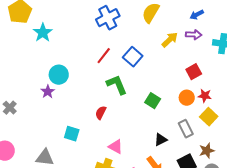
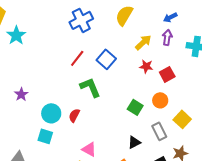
purple arrow: (194, 35) -> (167, 37), turned -84
cyan circle: (59, 75) -> (51, 113), moved
red star: (205, 96) -> (146, 66), moved
green square: (153, 101) -> (135, 107), moved

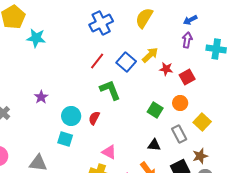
cyan star: (16, 35) -> (36, 38), turned -30
yellow arrow: (143, 42) -> (150, 55), moved
black triangle: (134, 142) -> (154, 145), turned 32

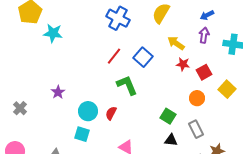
blue cross: (101, 23) -> (118, 18), turned -35
yellow arrow: (150, 55) -> (176, 43), moved, turned -102
green square: (155, 110) -> (168, 116), moved
yellow square: (202, 122) -> (227, 89), moved

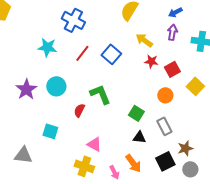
blue cross: (118, 18) -> (73, 20), moved
cyan star: (53, 33) -> (47, 47), moved
green L-shape: (127, 85) -> (100, 94), moved
purple star: (58, 92) -> (26, 89), size x1.5
cyan circle: (88, 111) -> (56, 86), moved

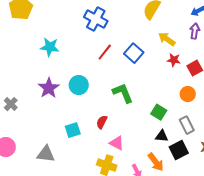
cyan star: (47, 47) -> (50, 47), moved
red semicircle: (79, 110) -> (102, 122), moved
cyan square: (50, 131) -> (73, 130), turned -35
black square: (165, 161) -> (179, 150), moved

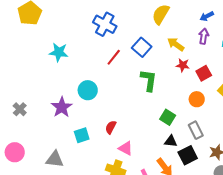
blue square: (134, 53) -> (142, 47), moved
purple star: (49, 88) -> (62, 107), moved
green L-shape: (123, 93) -> (149, 80), moved, turned 30

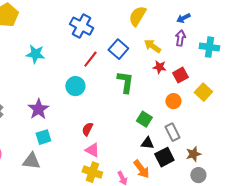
cyan circle: (88, 90) -> (75, 86), moved
cyan square: (82, 135) -> (43, 137), moved
pink triangle: (126, 148) -> (92, 150), moved

